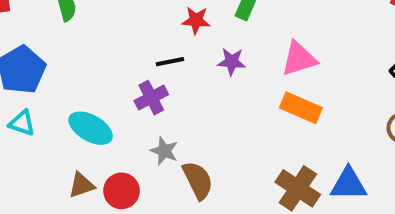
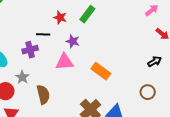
pink triangle: (299, 59) -> (64, 62), moved
gray star: (164, 151) -> (22, 77), moved

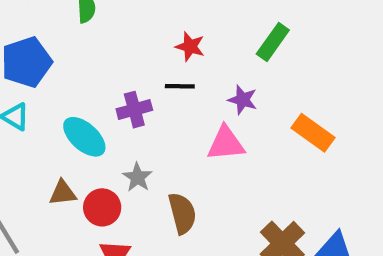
red star: (60, 17) -> (190, 47), moved
purple cross: (30, 50) -> (134, 110), moved
orange rectangle: (101, 71) -> (313, 133), moved

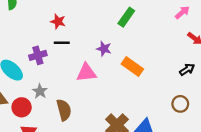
green rectangle: (273, 42) -> (126, 17), moved
red star: (190, 47) -> (58, 21), moved
purple star: (243, 100) -> (104, 49), moved

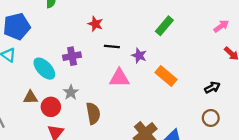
black line: (62, 43) -> (112, 46), moved
black arrow: (187, 70) -> (212, 88), moved

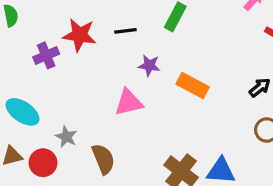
red star: (95, 24) -> (79, 35), size x1.5
black line: (112, 46) -> (125, 31), moved
purple cross: (72, 56) -> (46, 55), moved

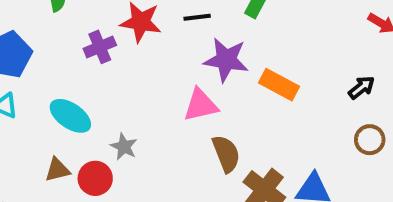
purple star: (149, 65) -> (226, 60), size x1.6
brown semicircle: (103, 159) -> (226, 154), moved

